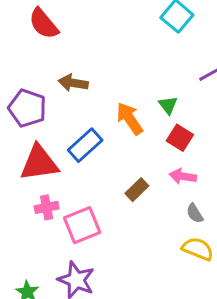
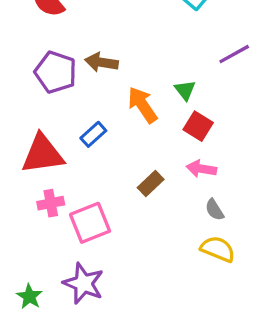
brown arrow: (73, 83) -> (101, 62), moved
purple pentagon: (27, 108) -> (56, 72), moved
blue rectangle: (85, 145) -> (93, 134), size x0.7

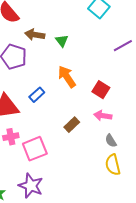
brown arrow: (101, 62) -> (35, 35), moved
green triangle: (185, 90) -> (62, 41), moved
yellow semicircle: (218, 249) -> (113, 165), turned -125

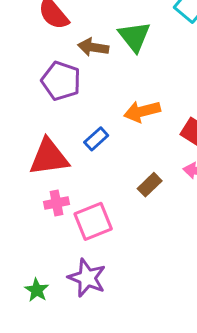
green triangle: (62, 41) -> (134, 37), moved, size x1.6
orange arrow: (67, 77) -> (142, 111), turned -70

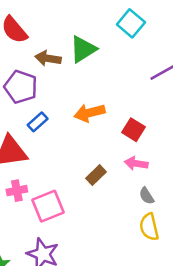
green triangle: (134, 37) -> (83, 49), turned 36
blue rectangle: (96, 139) -> (38, 122), moved

